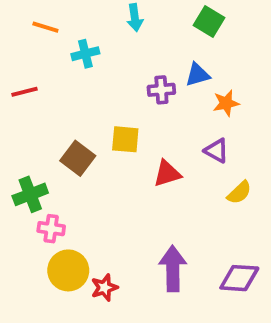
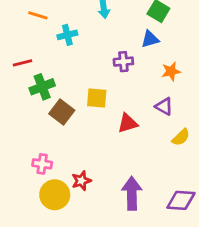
blue triangle: (198, 75) -> (150, 39), moved
green cross: (30, 194) -> (42, 87), moved
red star: (104, 288) -> (81, 181), moved

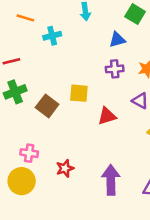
blue triangle: (150, 39) -> (117, 40), moved
purple cross: (123, 62) -> (115, 69), moved
green cross: (42, 87) -> (15, 92), moved
yellow circle: (55, 195) -> (22, 181), moved

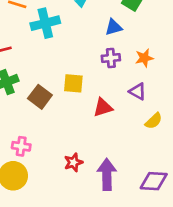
cyan cross: (52, 36) -> (45, 23), size x1.5
red star: (65, 168) -> (73, 162), moved

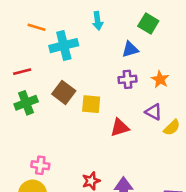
orange star: (144, 58) -> (160, 79), turned -30
brown square: (40, 97) -> (64, 92), moved
yellow semicircle: (154, 121) -> (172, 128), moved

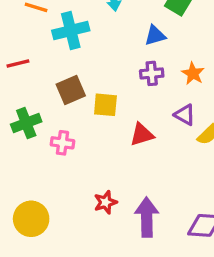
brown square: (64, 92) -> (71, 90), turned 30
green cross: (26, 103) -> (26, 123), moved
pink cross: (40, 165) -> (62, 143), moved

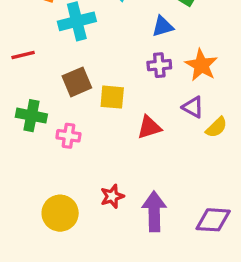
orange star: (193, 73) -> (201, 65), size x1.4
green cross: (26, 123) -> (31, 116), turned 32
yellow circle: (31, 219) -> (60, 213), moved

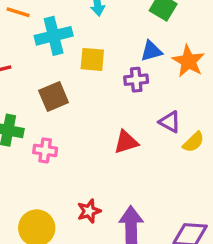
blue triangle: (163, 26) -> (151, 51), moved
orange star: (201, 65) -> (188, 61), moved
yellow square: (112, 97) -> (92, 59), moved

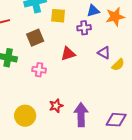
orange star: (188, 61) -> (115, 17), turned 30
red triangle: (126, 142) -> (68, 54), moved
pink cross: (45, 150) -> (39, 70), moved

